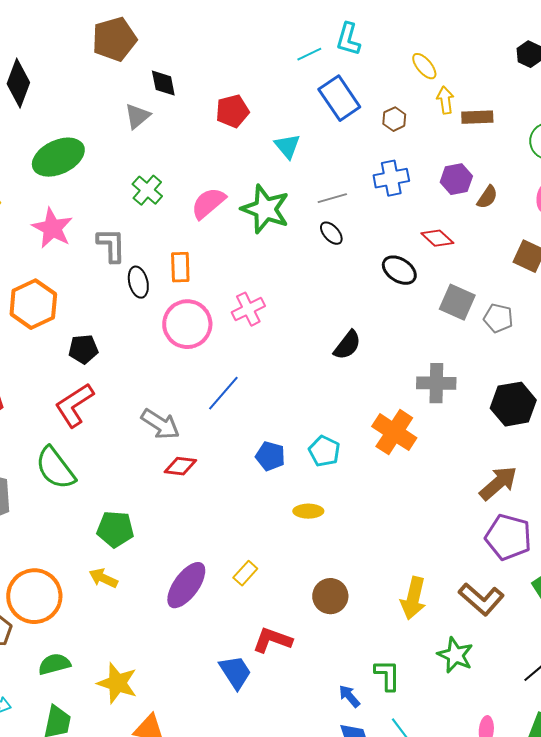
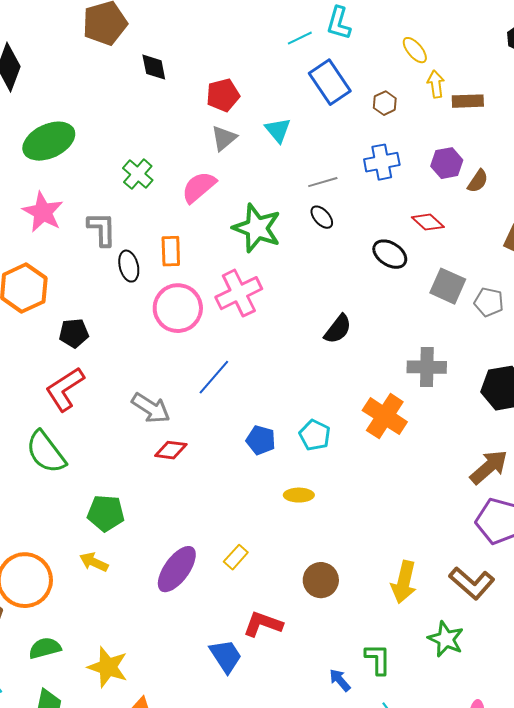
gray triangle: (137, 116) -> (224, 138), moved
green star: (265, 209) -> (257, 228), moved
pink cross: (248, 309) -> (239, 293), size x1.4

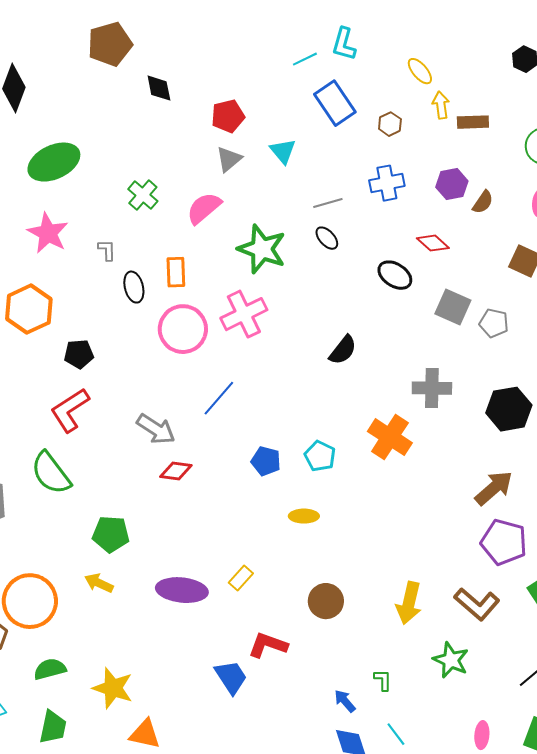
gray L-shape: (102, 229) -> (107, 250), size x0.6
purple ellipse: (177, 569) -> (182, 590), turned 60
green L-shape: (378, 659) -> (383, 680), size x0.7

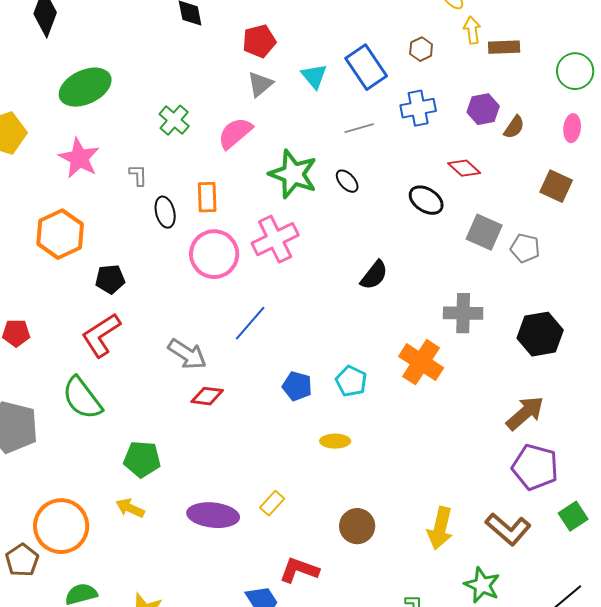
blue rectangle: (335, 103) -> (366, 67), moved
black ellipse: (327, 238) -> (347, 181), moved

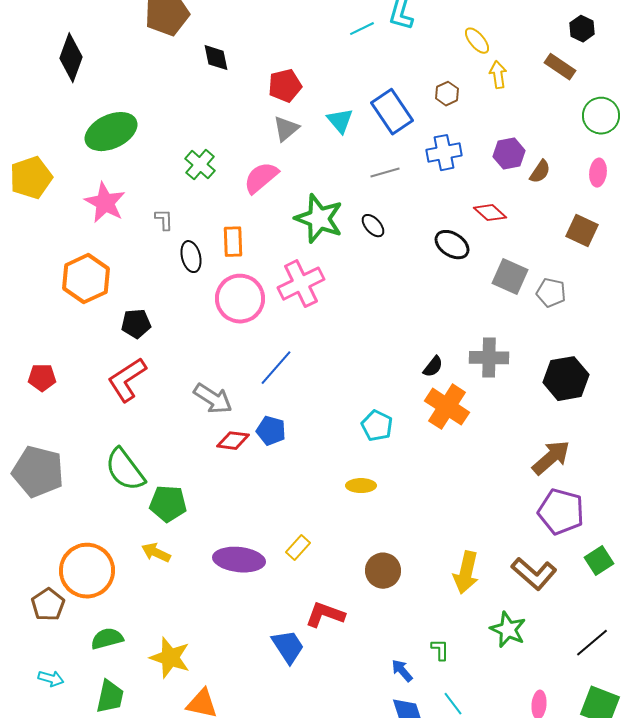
brown rectangle: (504, 47) -> (560, 67), moved, turned 36
black semicircle: (374, 275) -> (433, 367), moved, size x0.7
blue pentagon: (297, 386) -> (271, 431), moved
green semicircle: (82, 398) -> (125, 470), moved

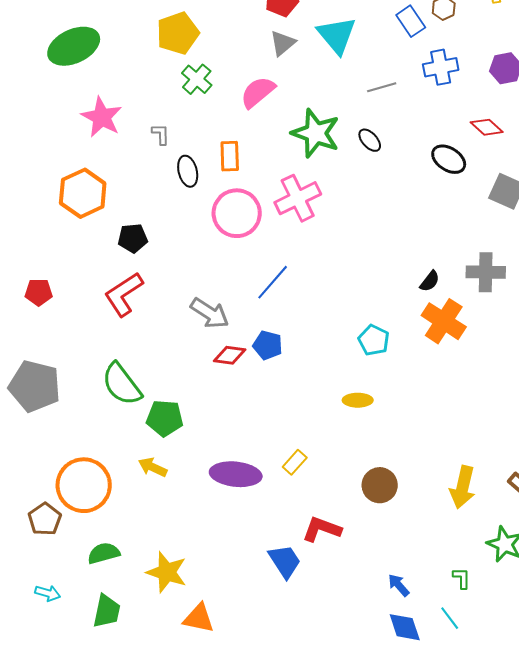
blue rectangle: (392, 112) -> (411, 21), moved, size x0.7
cyan triangle: (340, 121) -> (337, 35), size x1.5
green ellipse: (111, 132) -> (74, 46), moved
yellow pentagon: (31, 178) -> (178, 33), moved
green L-shape: (440, 650) -> (462, 578), moved

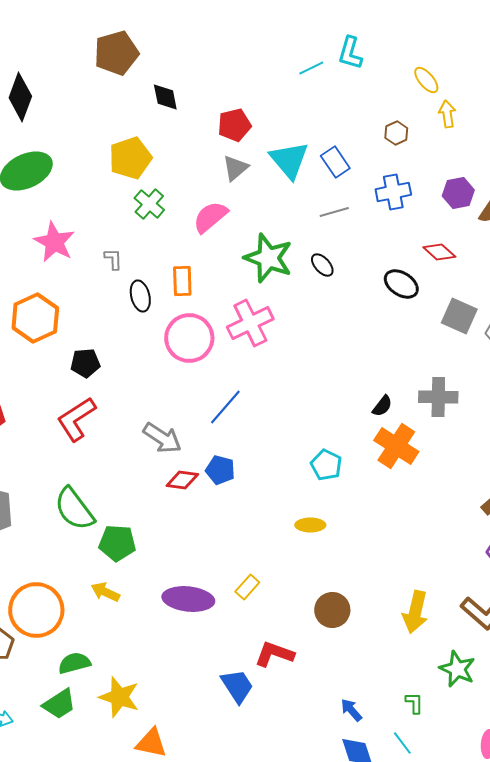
blue rectangle: (411, 21) -> (335, 162), moved
green semicircle: (104, 553) -> (74, 663), moved
green trapezoid: (107, 611) -> (59, 704), moved, turned 45

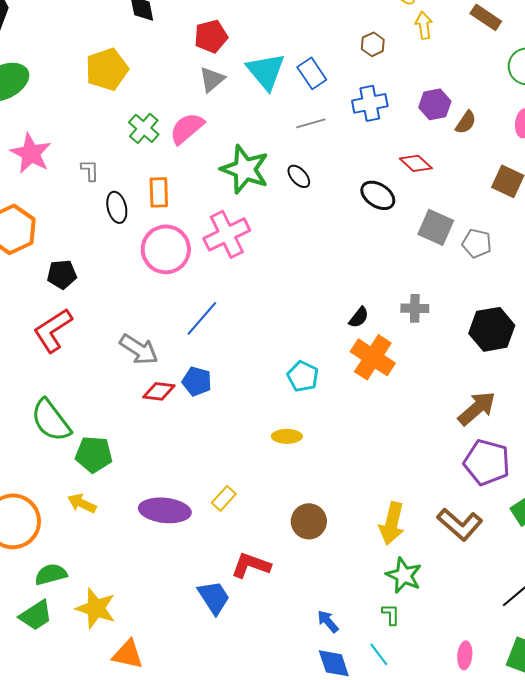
green cross: (149, 204) -> (144, 128), moved
gray cross: (438, 397) -> (415, 308), size x0.7
green star: (457, 669) -> (404, 575), moved

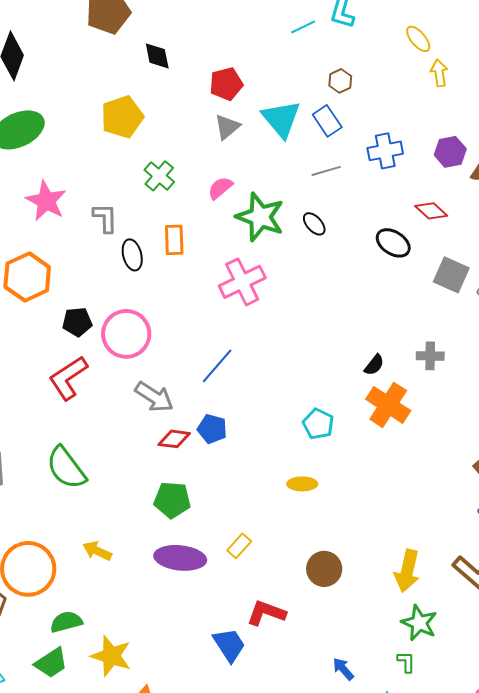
brown hexagon: (373, 44) -> (340, 81), moved
pink semicircle: (187, 128) -> (220, 188), moved, size x0.7
gray L-shape: (90, 170) -> (105, 218), size x1.4
pink circle: (166, 249) -> (126, 334), moved
green pentagon: (94, 454) -> (172, 500), moved

